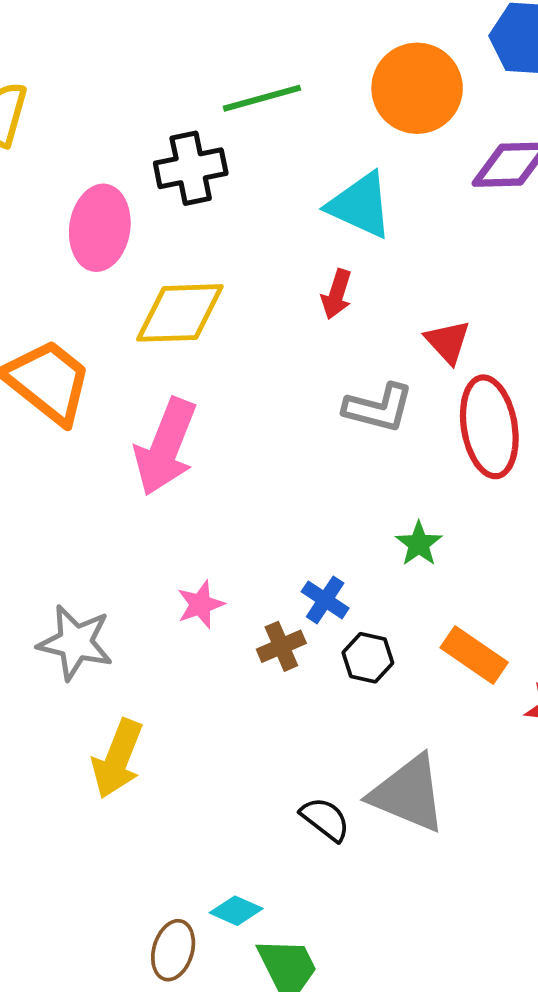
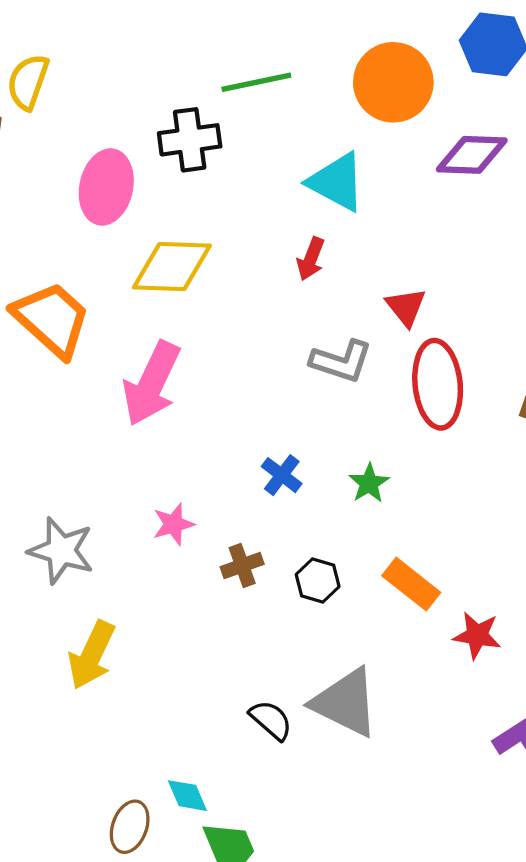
blue cross: (325, 600) -> (282, 475), moved
cyan diamond: (236, 911) -> (187, 796), turned 39

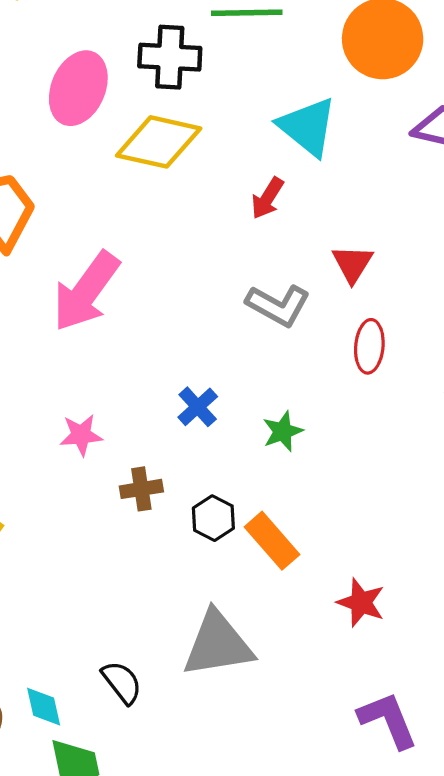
yellow diamond: (172, 267) -> (159, 142), moved
red ellipse: (438, 384) -> (369, 346), size x0.6
orange rectangle: (411, 584) -> (272, 541), moved
gray triangle: (345, 703) -> (218, 644), turned -46
black semicircle: (271, 720) -> (122, 682), moved

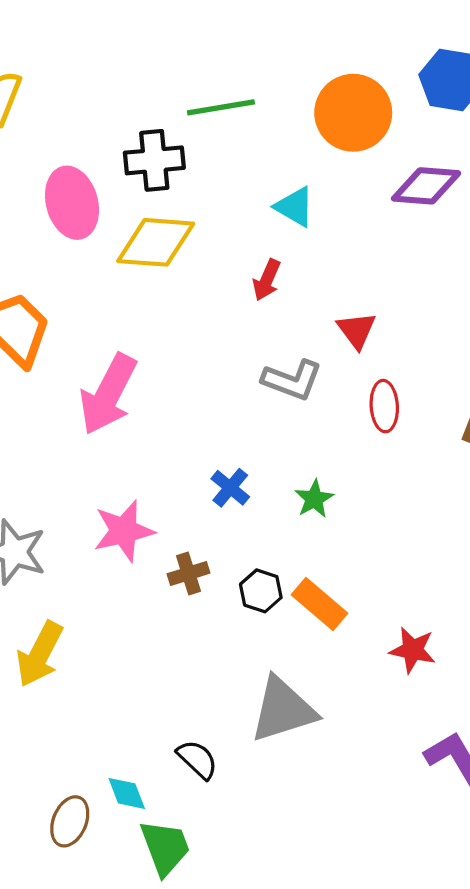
pink ellipse: (78, 88) -> (72, 203), turned -30
cyan triangle: (308, 127) -> (295, 207), size x0.7
pink star: (81, 435) -> (124, 531), size x1.5

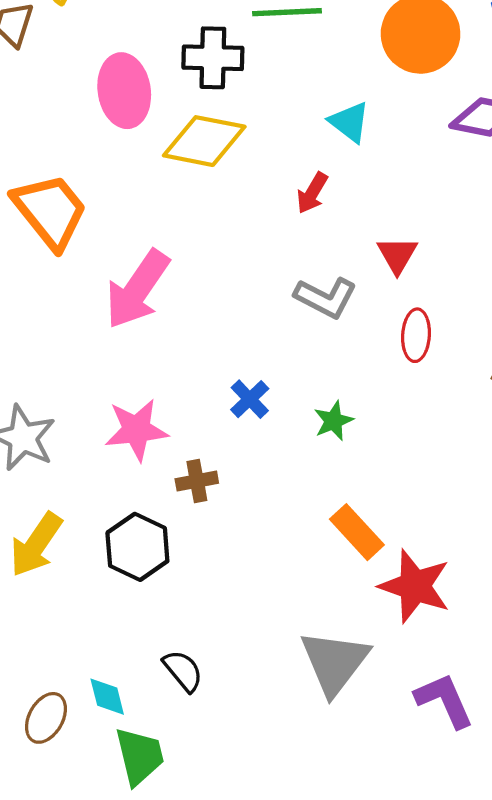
black hexagon: (261, 591) -> (137, 547), moved, size x1.5
orange rectangle: (320, 604) -> (357, 532), moved
red star: (413, 650) -> (415, 586), size x1.5
gray triangle: (283, 710) -> (335, 662), moved, turned -42

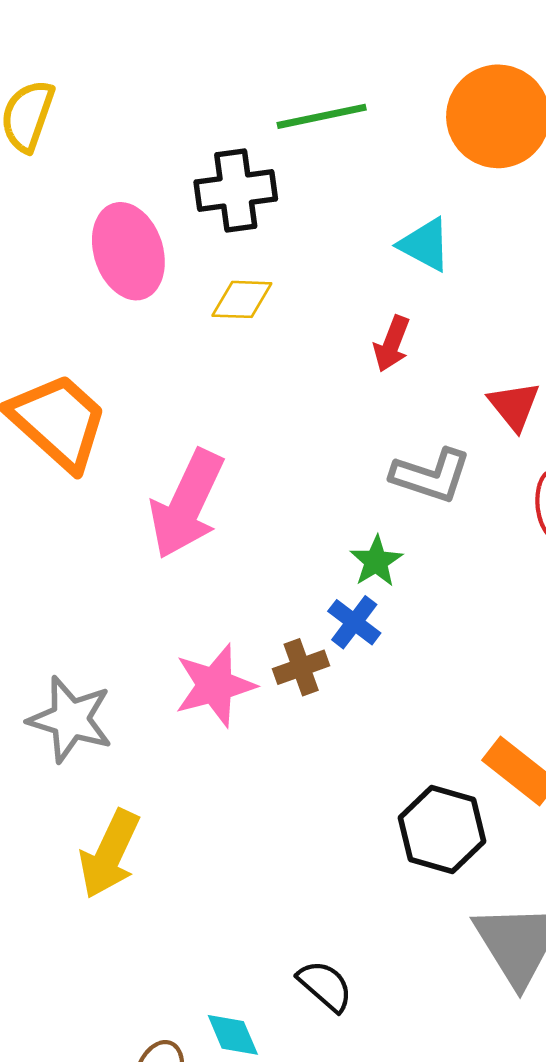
yellow diamond: (204, 141) -> (242, 299), size x0.6
green star: (333, 421) -> (376, 561), moved
brown cross: (197, 481) -> (301, 667), moved
black hexagon: (137, 547) -> (442, 829), moved

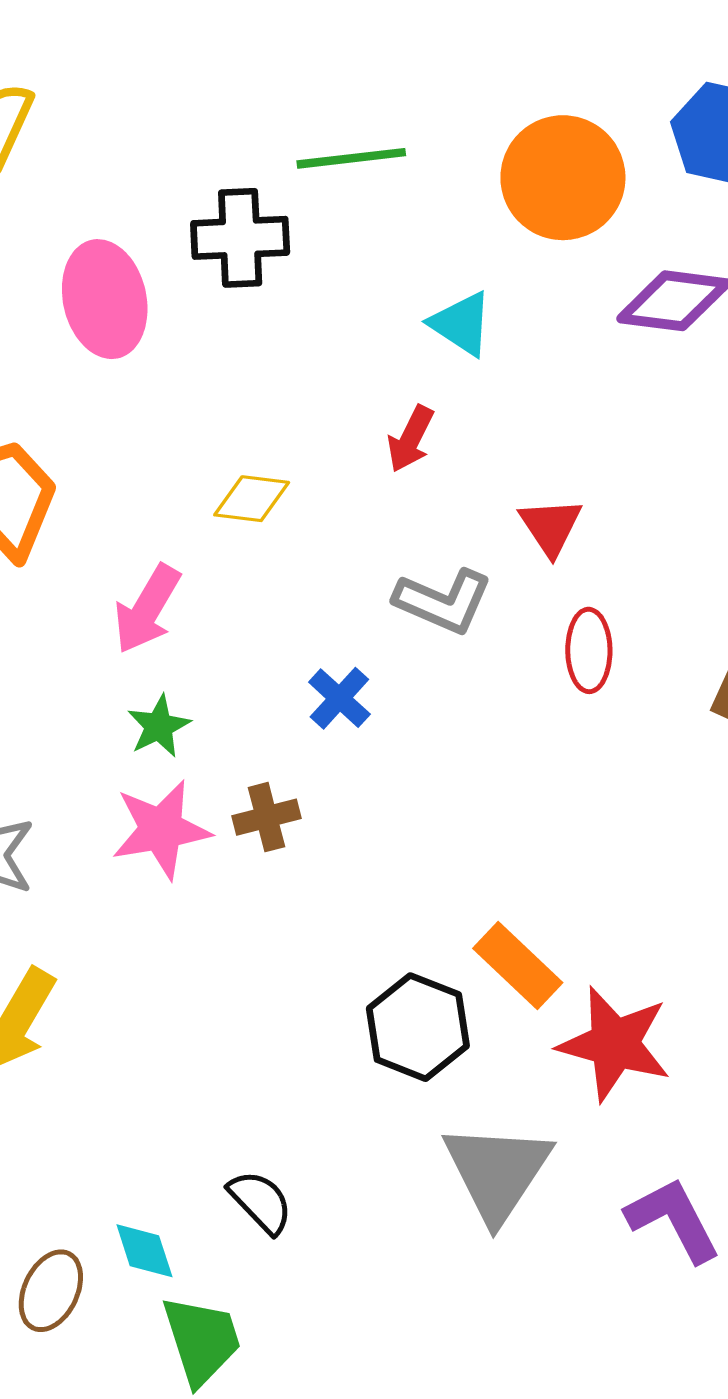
yellow diamond: (242, 299) -> (252, 499), moved
pink arrow: (187, 504) -> (147, 609), size x0.7
green star: (376, 561) -> (159, 726), moved
blue cross: (354, 622) -> (339, 698), moved

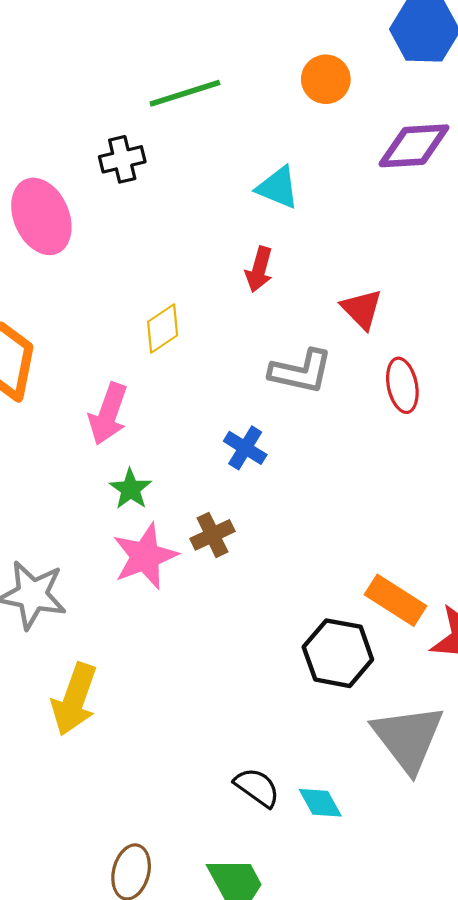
orange circle: (563, 178) -> (326, 79), size x0.6
black cross: (240, 238) -> (122, 159), size x0.7
yellow diamond: (252, 499) -> (163, 328), turned -30
cyan diamond: (144, 1251) -> (320, 803), moved

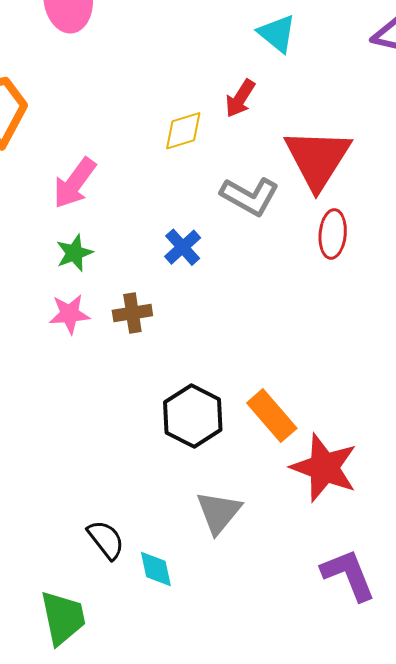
red triangle: (362, 309) -> (318, 159), size x1.8
yellow diamond: (163, 328) -> (183, 131), moved
pink star: (145, 556) -> (69, 314), size x0.7
black hexagon: (338, 653) -> (193, 416), moved
gray triangle: (408, 738) -> (219, 512), moved, size x0.7

